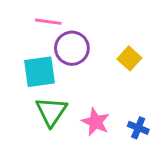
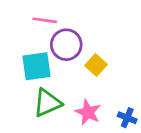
yellow square: (129, 58) -> (96, 65), moved
green triangle: (51, 112) -> (47, 103), turned 32

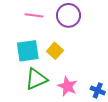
purple circle: (66, 45) -> (68, 15), moved
yellow square: (96, 65) -> (55, 51), moved

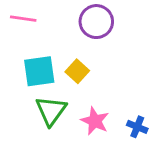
pink line: (34, 15) -> (23, 19), moved
green triangle: (36, 79) -> (51, 111), turned -30

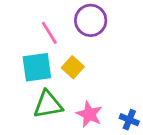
pink line: (23, 19) -> (49, 33), moved, turned 50
green triangle: (51, 111) -> (48, 105), turned 44

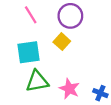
pink line: (49, 33) -> (31, 15), moved
yellow square: (73, 67) -> (62, 42), moved

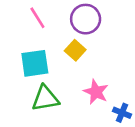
pink star: (69, 89) -> (96, 92), moved

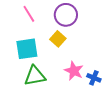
blue cross: (122, 113) -> (94, 78), moved

